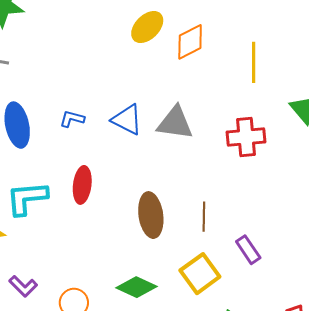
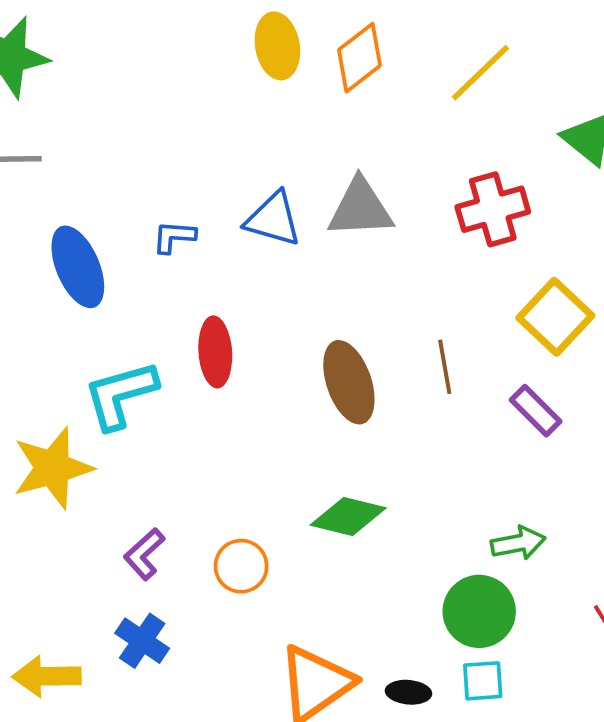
yellow ellipse: (147, 27) -> (277, 46), turned -44
yellow line: (254, 62) -> (481, 73), turned 57
yellow square: (200, 274) -> (555, 317), moved
purple L-shape: (23, 286) -> (144, 554), turned 104

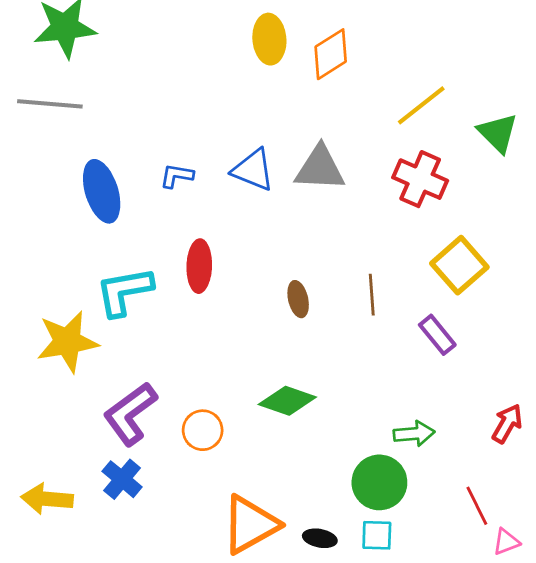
yellow line: (481, 73) -> (421, 105), moved
red cross: (493, 209) -> (420, 179), turned 34
brown ellipse: (349, 382) -> (298, 299), size x0.6
purple L-shape: (144, 554) -> (130, 414), size x1.6

